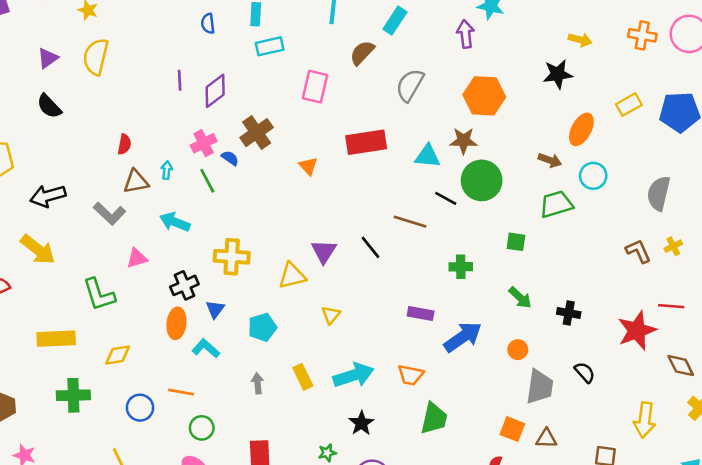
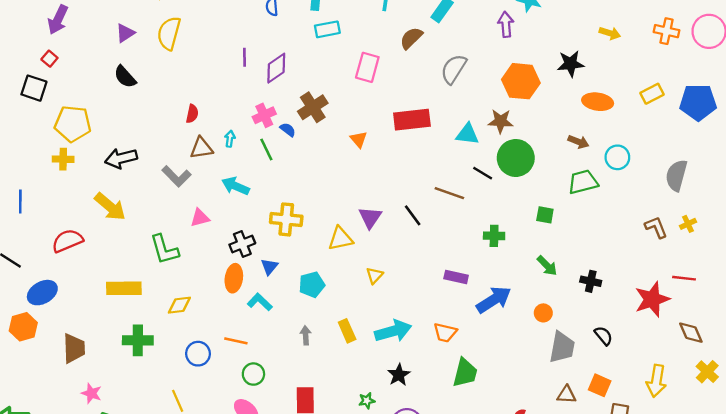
black star: (558, 74) -> (571, 64), moved
orange ellipse: (581, 129) -> (598, 102), moved, turned 68
orange square: (512, 429) -> (600, 385), moved

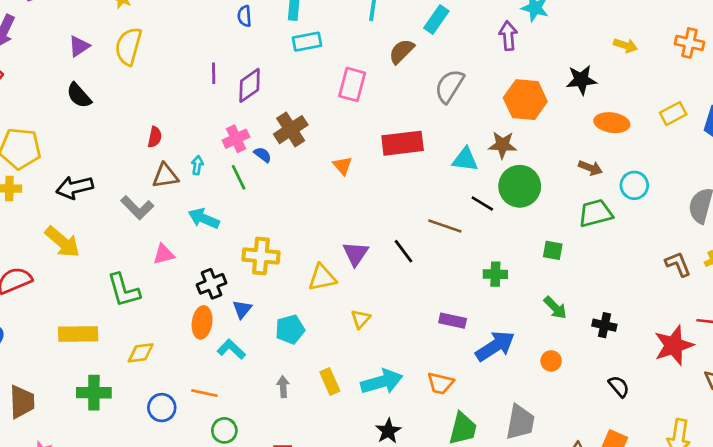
gray trapezoid: (562, 347) -> (520, 422), moved

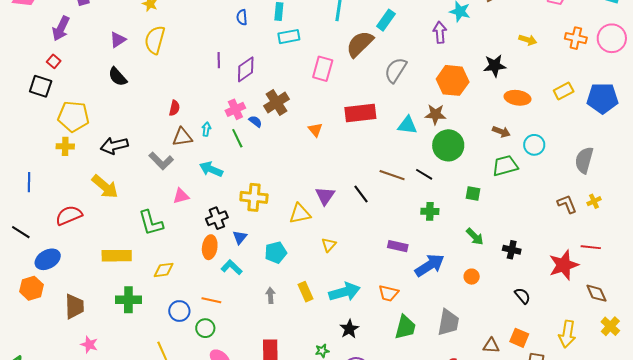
brown semicircle: (402, 51) -> (360, 44), size x1.4
black line: (482, 203) -> (424, 174), moved
green circle: (224, 430) -> (205, 328), moved

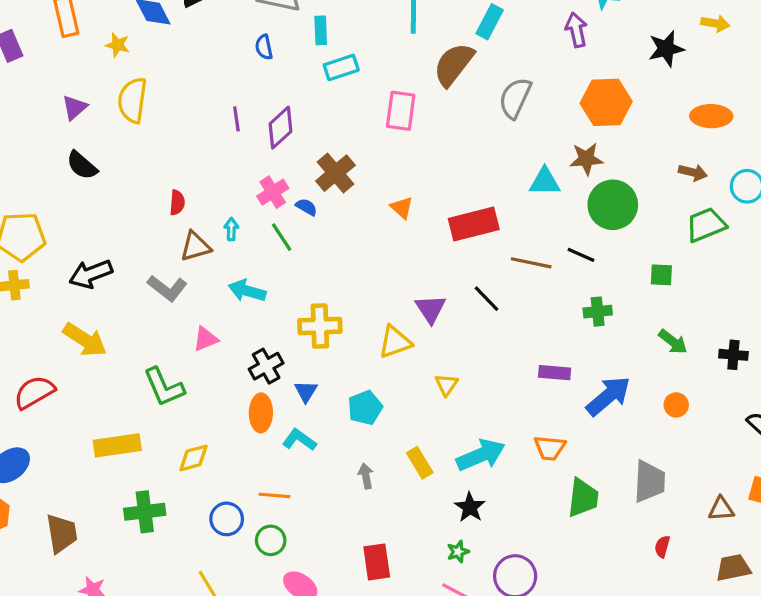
black star: (495, 66) -> (666, 49), moved
red rectangle: (360, 113) -> (474, 224), moved
black star: (349, 329) -> (470, 507), moved

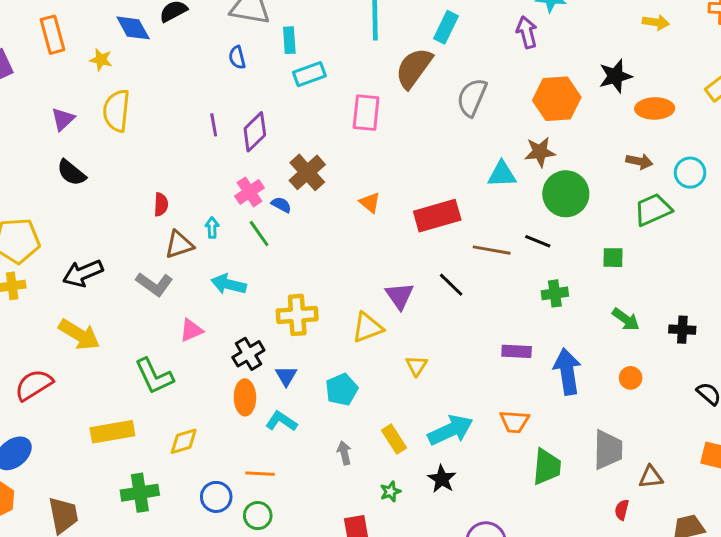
black star: (666, 49) -> (615, 76), moved
blue arrow: (608, 396) -> (567, 372), turned -57
brown triangle: (721, 509) -> (651, 477), moved
green star: (458, 552) -> (390, 492), moved

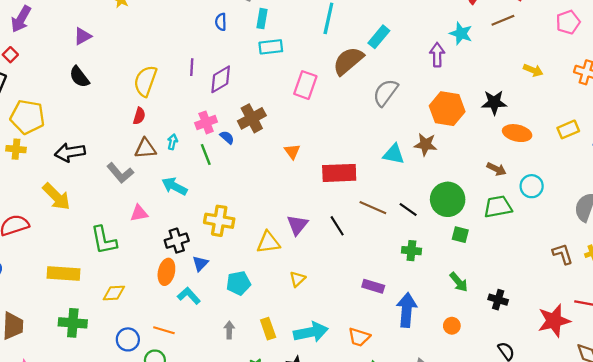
yellow semicircle: (116, 111) -> (145, 81), moved
green circle: (566, 194) -> (448, 199), moved

